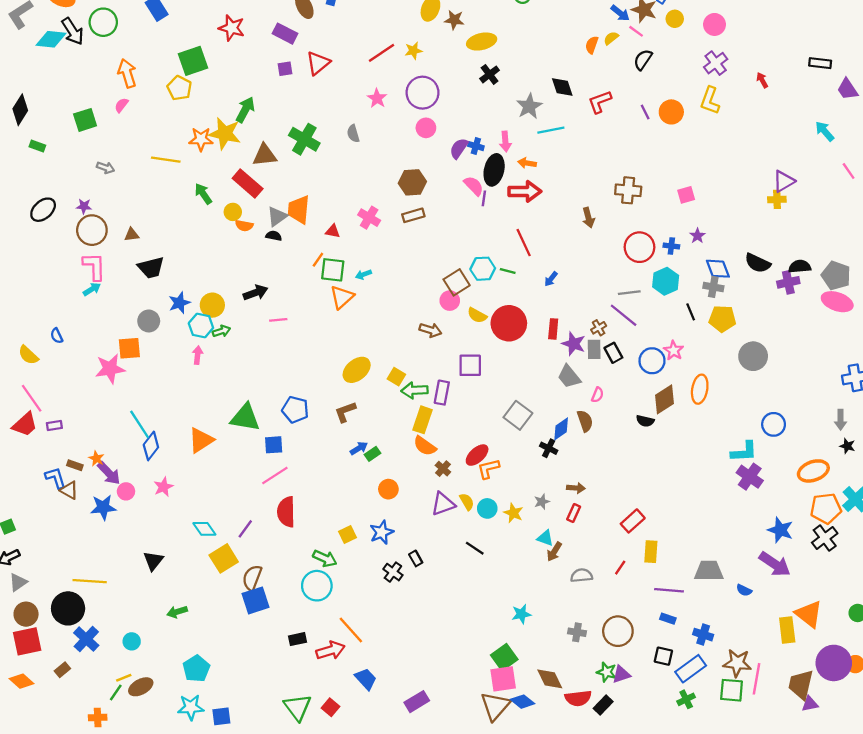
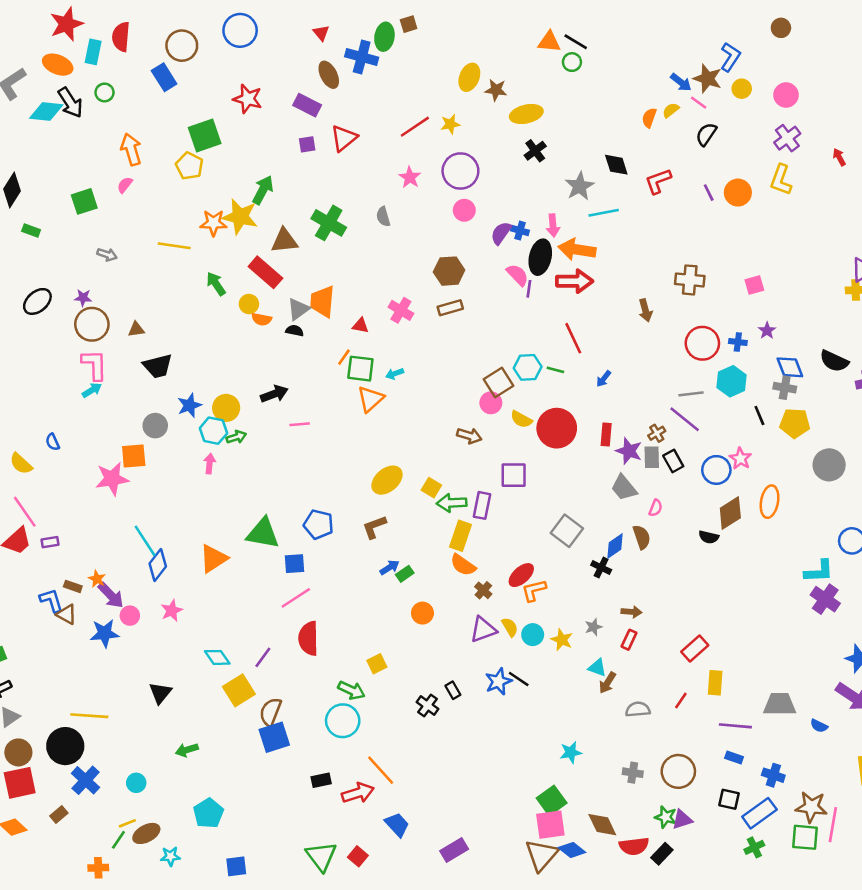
green circle: (103, 22) -> (105, 92), size x0.6
orange arrow: (527, 163) -> (577, 250), size x1.8
blue star: (382, 532) -> (498, 681), moved
cyan star: (191, 707) -> (170, 856), moved, size x0.7

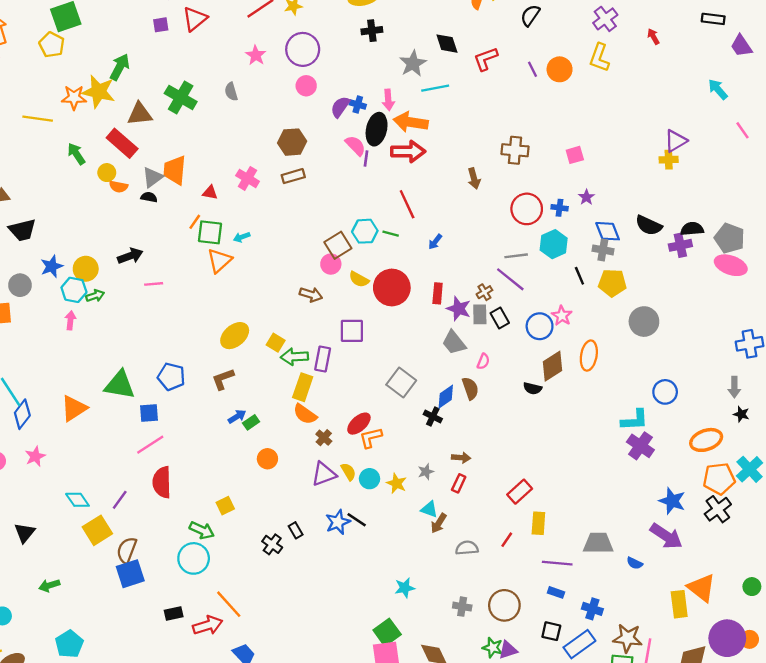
black cross: (535, 151) -> (372, 31), turned 30

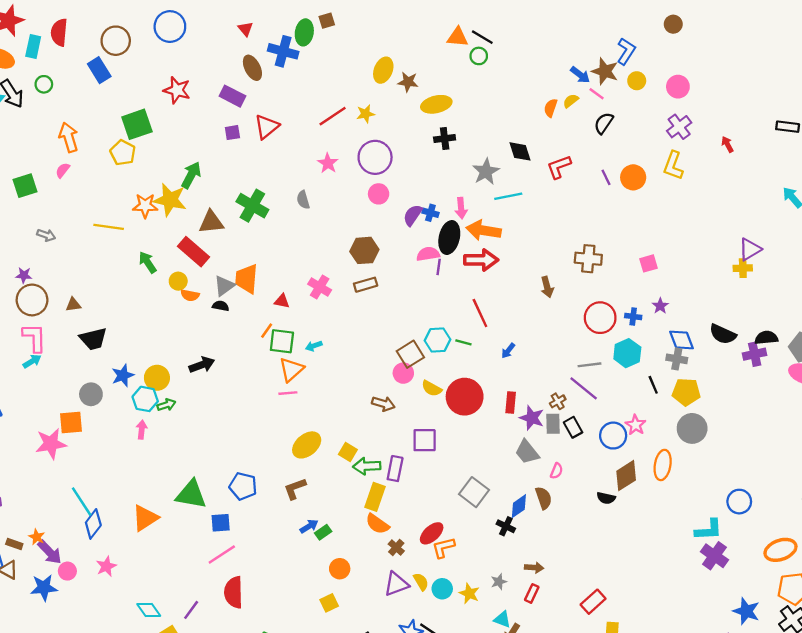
pink semicircle: (355, 146) -> (428, 254), turned -55
pink line: (154, 284) -> (288, 393), moved
gray circle: (644, 322) -> (692, 428), moved
yellow square: (225, 506) -> (329, 603), moved

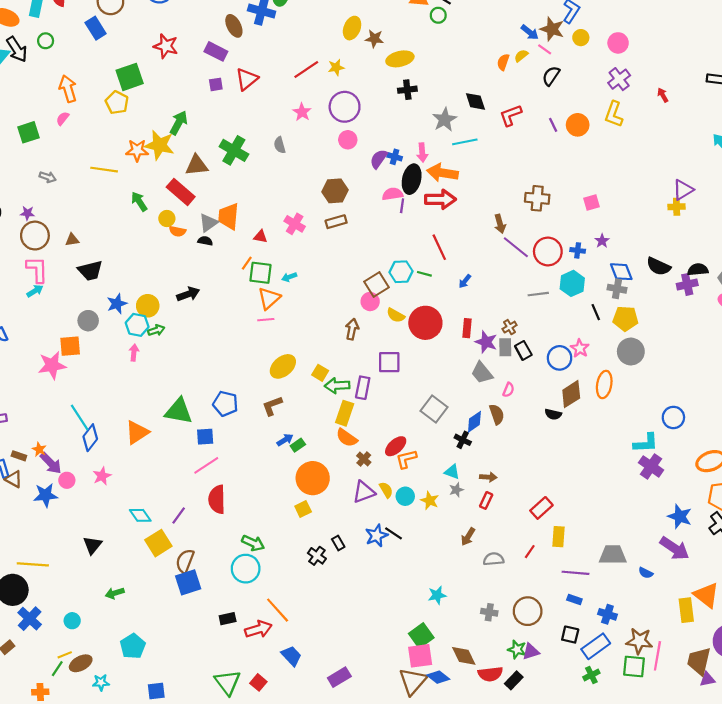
purple line: (584, 388) -> (516, 247), moved
brown arrow: (383, 404) -> (352, 329), turned -96
orange circle: (340, 569) -> (313, 478), size x1.8
cyan triangle: (502, 619) -> (452, 472), moved

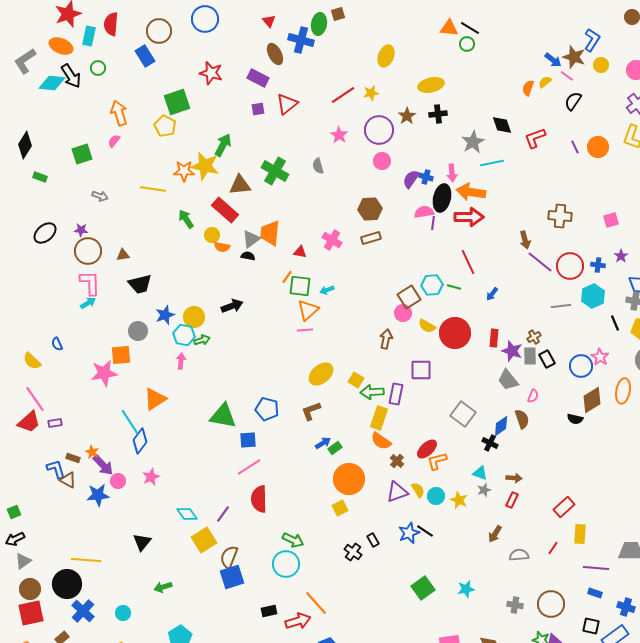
brown star: (374, 39) -> (407, 116), moved, turned 30
orange triangle: (137, 432) -> (155, 399), moved
green square: (421, 636) -> (423, 588), moved

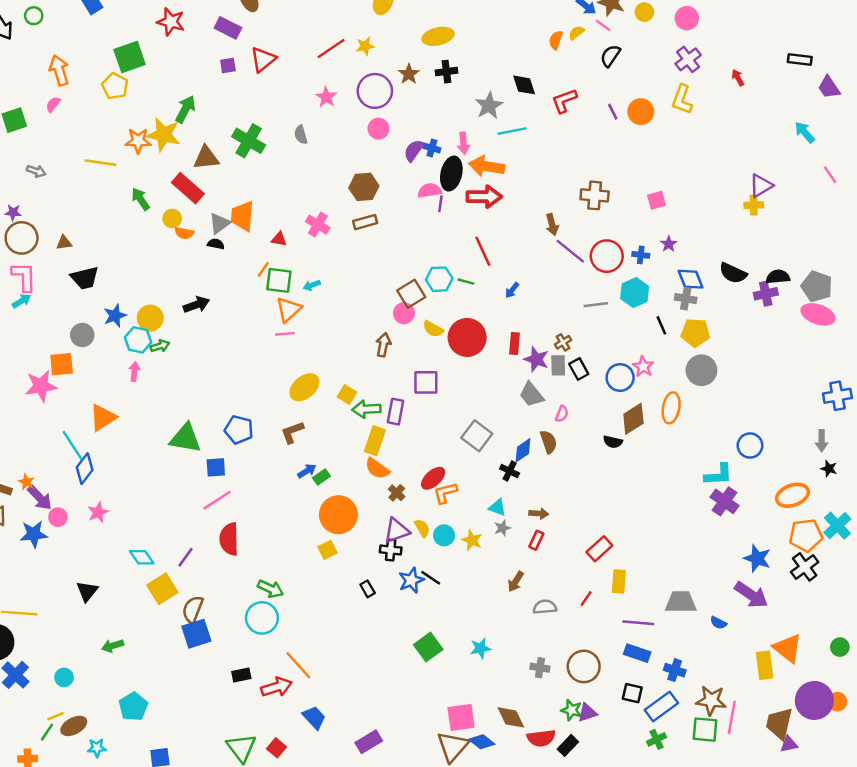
black cross: (353, 552) -> (391, 550), moved, turned -30
blue rectangle: (595, 593) -> (637, 653), size x1.5

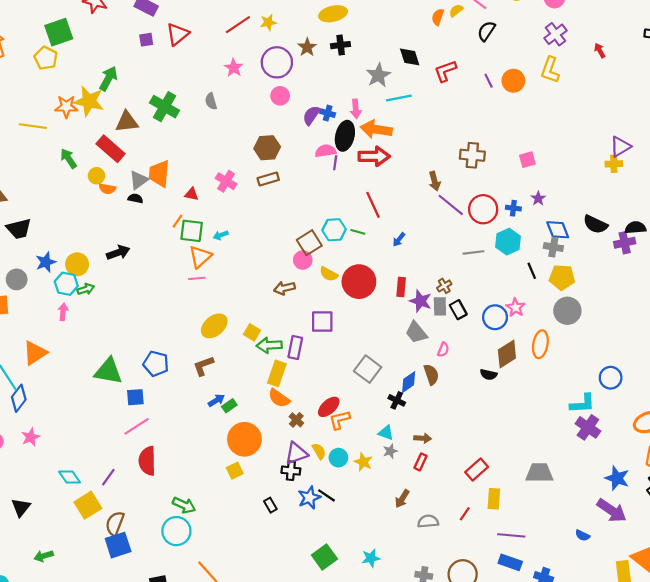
brown arrow: (383, 345) -> (284, 288), turned -114
gray trapezoid: (681, 602) -> (539, 473), moved

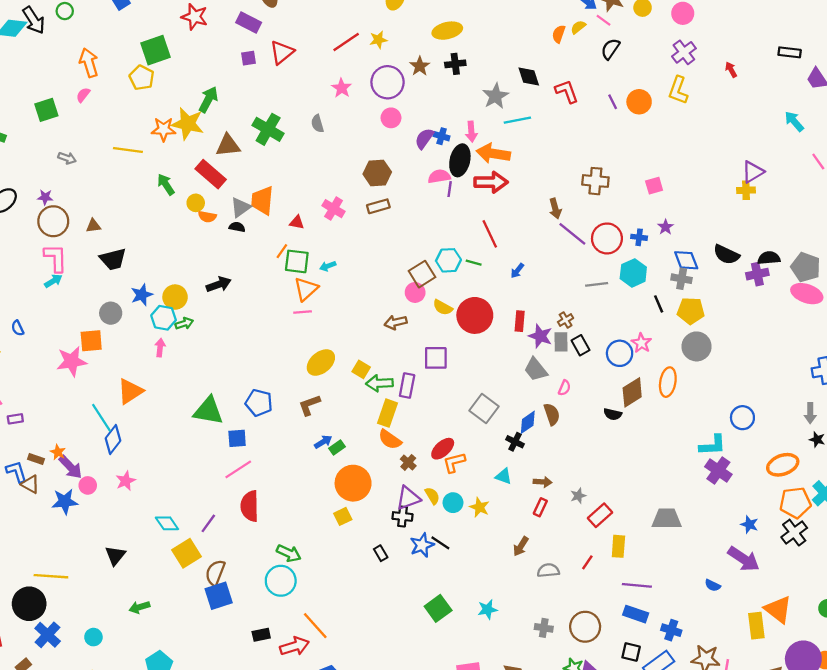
red L-shape: (445, 71) -> (567, 91), turned 90
gray star: (390, 451) -> (578, 496), moved
blue star: (617, 478) -> (749, 524), size x0.7

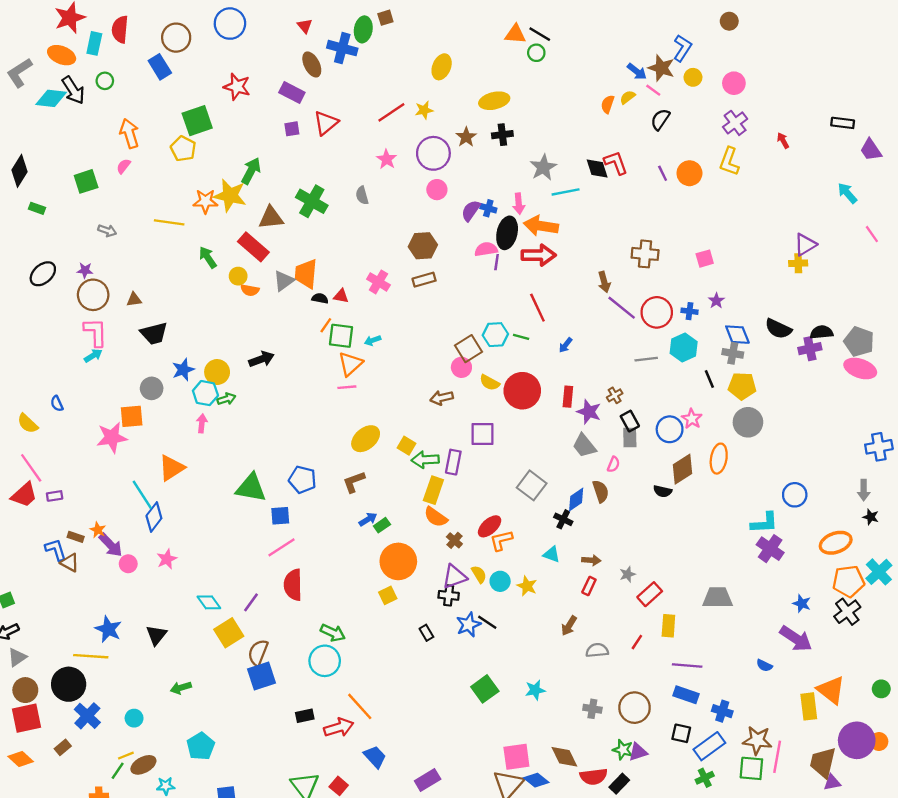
black diamond: (529, 76) -> (597, 169), moved
black semicircle: (237, 227) -> (320, 298), moved
gray rectangle: (561, 342) -> (630, 437), moved
blue star: (65, 502) -> (108, 629), moved, turned 30

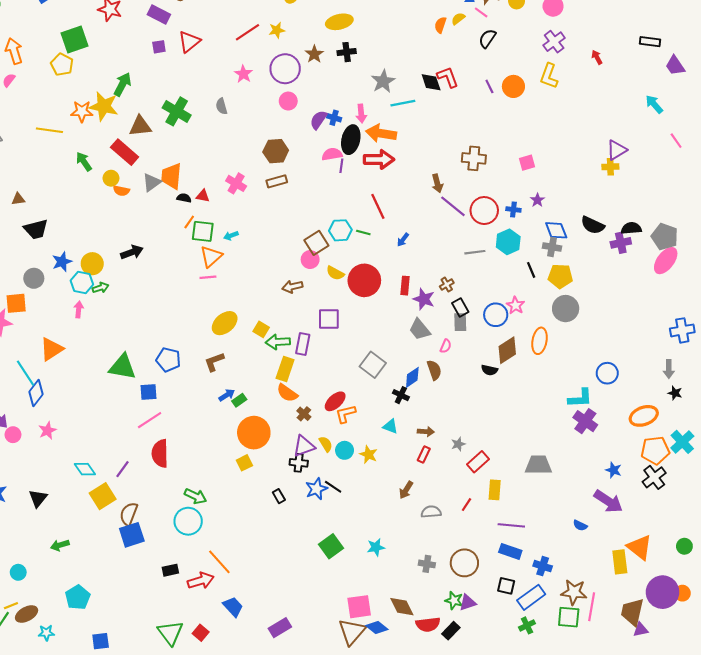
pink ellipse: (860, 368) -> (666, 261), turned -72

